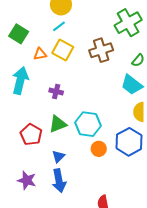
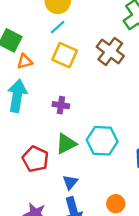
brown cross: (101, 50) -> (110, 51), turned -30
orange triangle: (40, 54) -> (25, 61), moved
orange circle: (99, 149) -> (116, 204), moved

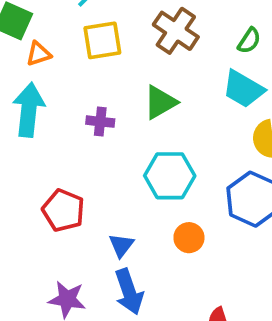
yellow square: (65, 55) -> (102, 40), turned -30
green triangle: (66, 144) -> (160, 102), moved
orange circle: (116, 204) -> (189, 238), moved

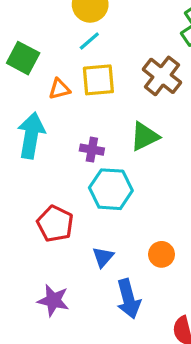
orange triangle: (39, 54) -> (59, 89), moved
cyan hexagon: (170, 176) -> (111, 189), moved
blue arrow: (129, 292) -> (128, 299), moved

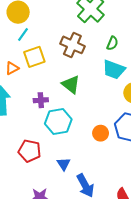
green triangle: (145, 136) -> (71, 84), turned -42
orange circle: (162, 254) -> (101, 133), moved

